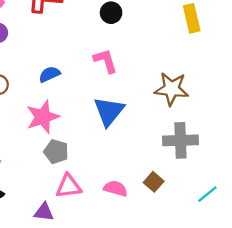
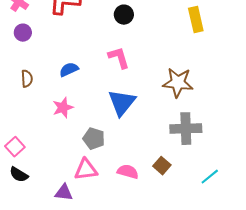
pink star: (43, 117) -> (63, 108), size x0.7
gray pentagon: (56, 152) -> (94, 139), moved

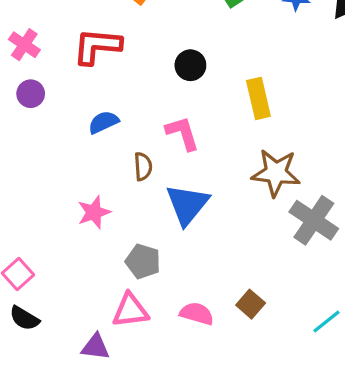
yellow rectangle: (196, 20) -> (258, 98), moved
blue semicircle: (69, 70) -> (103, 122), moved
brown semicircle: (27, 79) -> (143, 166), moved
gray cross: (186, 129) -> (314, 220), moved, turned 36

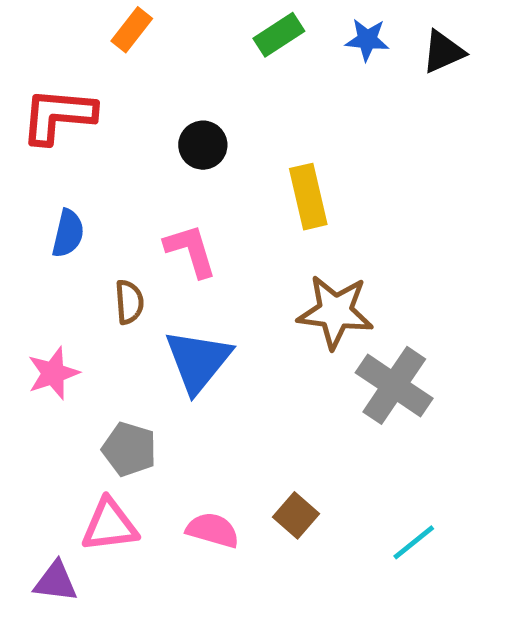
blue semicircle: (103, 122) -> (68, 233), turned 128

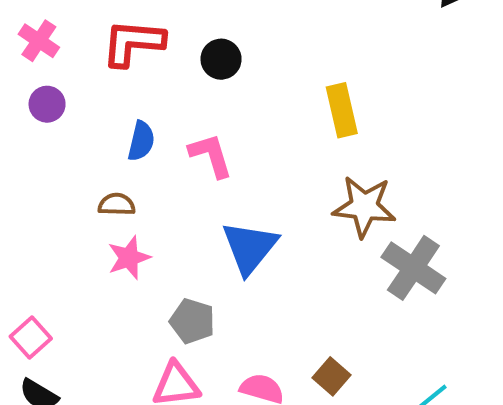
black circle: (203, 145) -> (221, 59), moved
pink L-shape: (191, 251) -> (211, 155), moved
brown semicircle: (129, 302) -> (117, 204), moved, turned -84

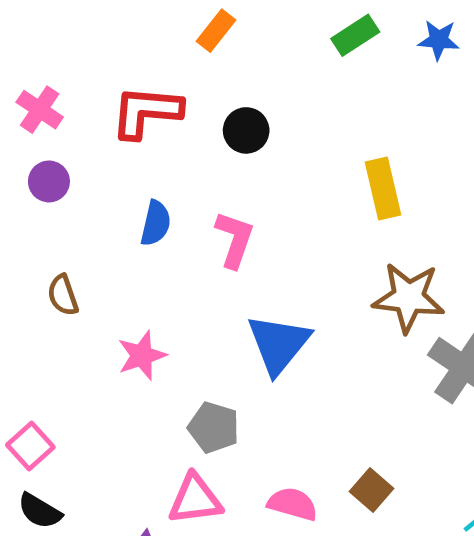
pink L-shape: (211, 155) -> (235, 239), turned 36
brown semicircle: (117, 204) -> (63, 295), moved, turned -111

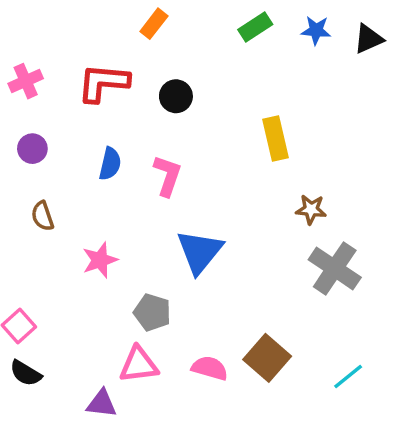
pink cross: (40, 110) -> (26, 81), turned 32
purple circle: (49, 181) -> (32, 149), moved
brown star: (409, 297) -> (311, 209), moved, size x0.6
brown square: (371, 490) -> (267, 358), size x1.5

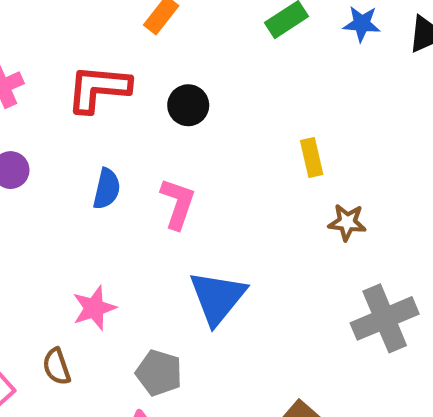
yellow rectangle: (276, 138) -> (312, 158), size x0.7
brown star: (311, 209) -> (347, 222), moved
brown semicircle: (43, 216) -> (57, 367), moved
gray cross: (335, 268) -> (385, 318), turned 33

